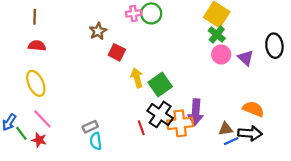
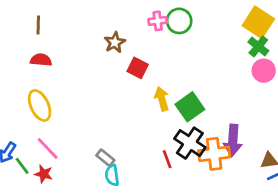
gray rectangle: (90, 127) -> (105, 158), turned 64

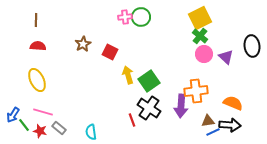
yellow square: (258, 22) -> (200, 18), turned 30
brown star: (115, 42) -> (83, 44), moved
pink line: (48, 148) -> (43, 112), turned -30
orange cross: (214, 154) -> (196, 91), moved
gray rectangle: (105, 158) -> (59, 128), moved

